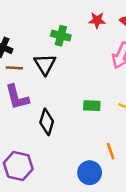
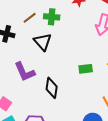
brown line: (14, 68) -> (30, 18), moved, turned -32

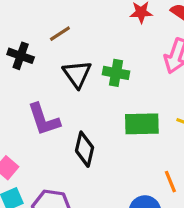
green cross: (52, 17) -> (116, 73), moved
green rectangle: (86, 69) -> (142, 124), size x1.5

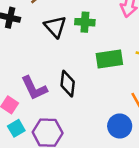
purple L-shape: (44, 119) -> (34, 88), moved

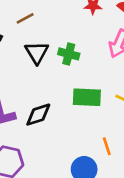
black diamond: (68, 84) -> (38, 115), turned 55

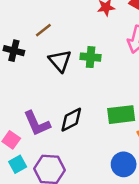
green rectangle: (87, 97) -> (121, 115), moved

